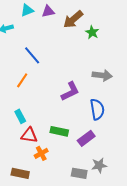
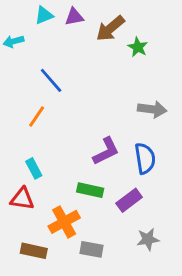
purple L-shape: (70, 91) -> (106, 151), moved
red triangle: (29, 135) -> (22, 199), moved
orange cross: (41, 153) -> (64, 222), size x1.5
gray rectangle: (79, 173) -> (92, 249), moved

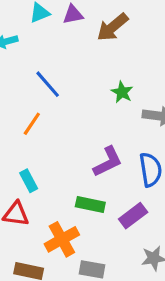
green star: (138, 47) -> (122, 92), moved

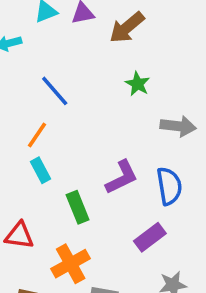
green star: (122, 92) -> (138, 84), moved
cyan rectangle: (29, 181) -> (41, 170), moved
green rectangle: (90, 204) -> (78, 207), moved, turned 56

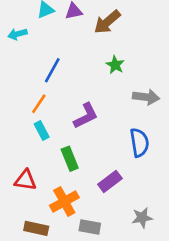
blue line: (55, 91) -> (52, 70), turned 70
purple L-shape: (122, 177) -> (86, 116), moved
purple rectangle: (150, 237) -> (110, 181), moved

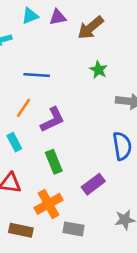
blue line: (52, 70) -> (37, 75), turned 65
purple L-shape: (86, 116) -> (52, 120), moved
cyan rectangle: (42, 131) -> (14, 142), moved

